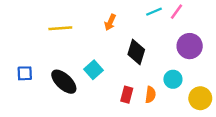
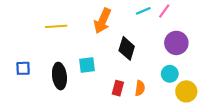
orange arrow: (110, 22) -> (102, 21), size x1.6
cyan square: (94, 70) -> (87, 65), turned 35
cyan circle: (173, 79) -> (170, 74), moved
black ellipse: (64, 82) -> (59, 76), turned 40

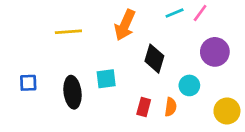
cyan circle: (170, 74) -> (189, 85), moved

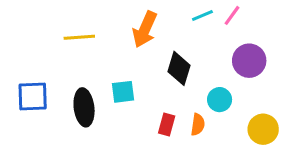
blue square: (28, 83) -> (33, 96), size x1.5

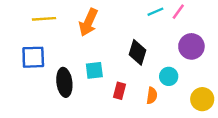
orange arrow: (145, 29) -> (88, 22), moved
yellow line: (79, 37) -> (44, 19), moved
blue square: (33, 96) -> (33, 57), moved
red rectangle: (167, 125) -> (120, 91), moved

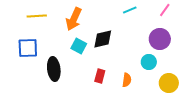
pink line: (178, 12) -> (165, 10), moved
black diamond: (138, 52) -> (103, 39), moved, turned 60
cyan square: (94, 70) -> (79, 46), moved, turned 35
cyan circle: (169, 76) -> (149, 62), moved

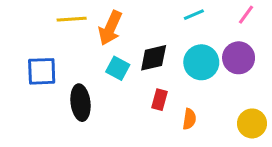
yellow line: (37, 16) -> (72, 19), moved
cyan circle: (149, 62) -> (201, 62), moved, size x1.5
red rectangle: (100, 76) -> (160, 100), moved

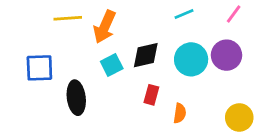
cyan square: (118, 68) -> (112, 65), turned 35

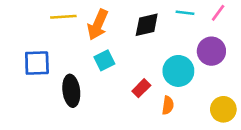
cyan line: (184, 14) -> (185, 13), moved, turned 30
black diamond: (146, 55) -> (147, 25), moved
cyan circle: (191, 59) -> (178, 71), moved
red rectangle: (151, 95) -> (141, 88), turned 30

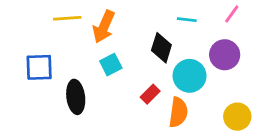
cyan line: (185, 13) -> (187, 20), moved
black diamond: (147, 25) -> (161, 48), moved, turned -60
orange semicircle: (168, 105) -> (178, 112), size x1.5

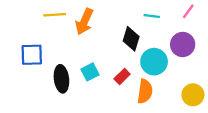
cyan square: (111, 65) -> (90, 72), moved

